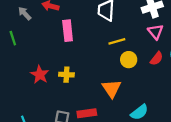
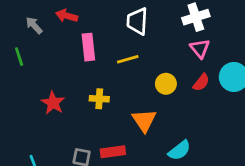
yellow line: (117, 41) -> (128, 59), moved
yellow cross: (66, 75) -> (99, 99), moved

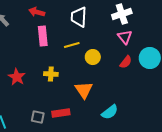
red arrow: (67, 16) -> (37, 12), moved
yellow circle: (166, 84) -> (93, 57), moved

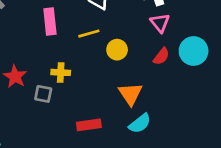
orange triangle: (84, 90) -> (130, 94), moved
red rectangle: (61, 113) -> (89, 125), moved
gray square: (38, 117) -> (43, 94), moved

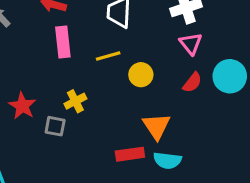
yellow cross: (61, 72) -> (75, 101), turned -30
cyan semicircle: (140, 123) -> (167, 160), turned 45
red rectangle: (89, 125) -> (130, 154), moved

